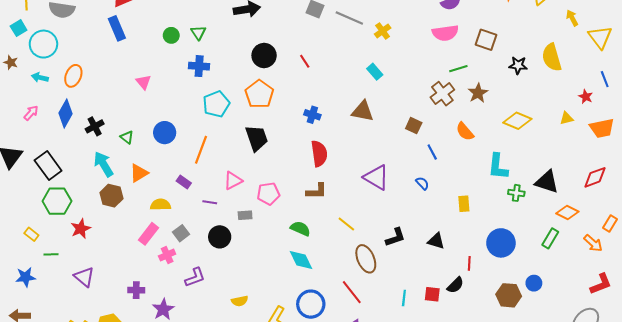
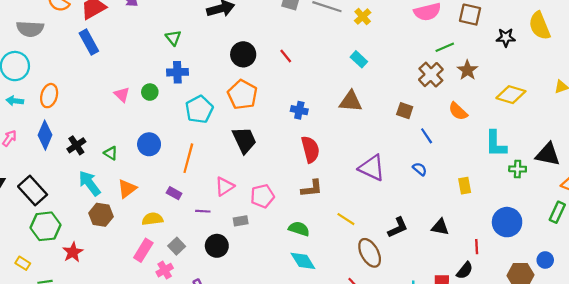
green circle: (171, 35) -> (150, 92), moved

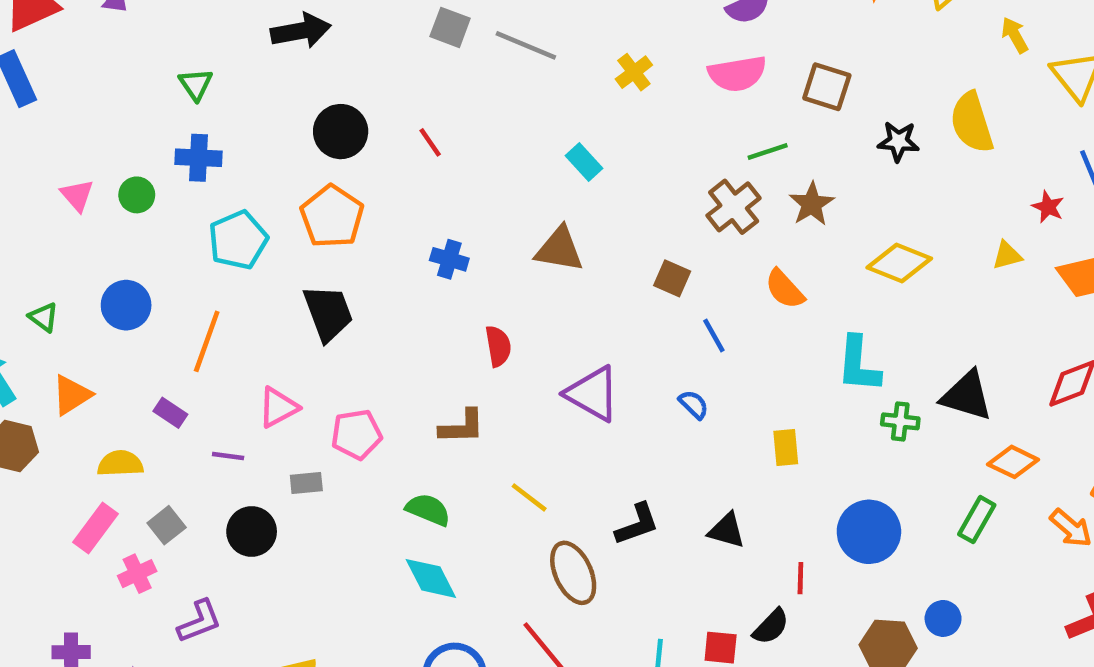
yellow cross: (363, 17) -> (634, 72), moved
red semicircle: (310, 149) -> (498, 346), moved, size x0.7

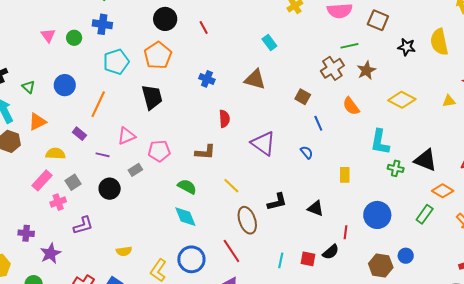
gray rectangle: (306, 483) -> (135, 170), turned -32

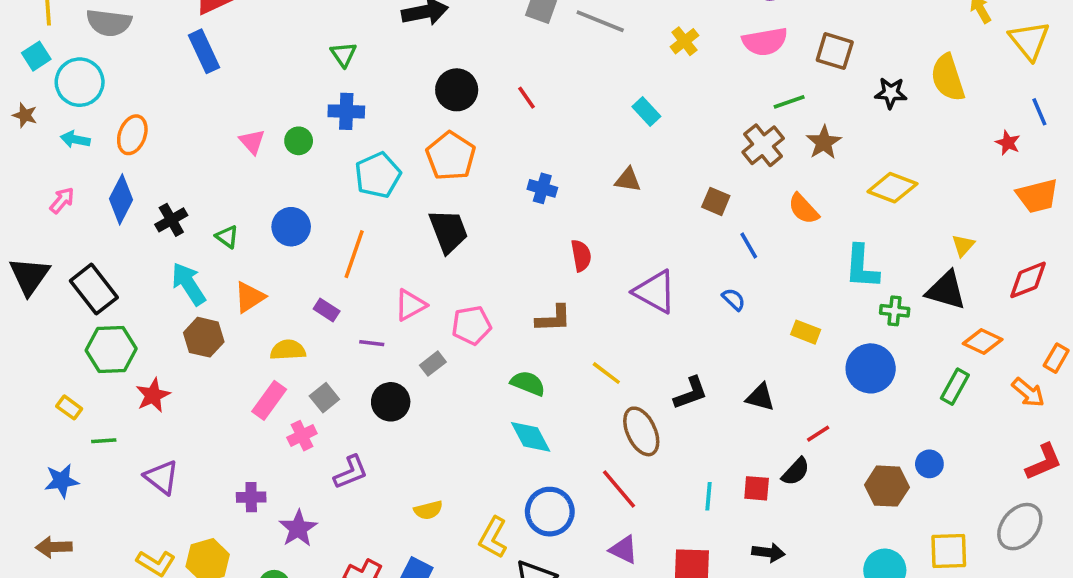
brown triangle: (255, 79) -> (628, 180), size x0.7
yellow triangle: (449, 101) -> (963, 245), moved, turned -32
yellow rectangle: (345, 175) -> (806, 332), turned -63
blue circle: (377, 215) -> (871, 368), moved
red line: (346, 232) -> (818, 434), turned 56

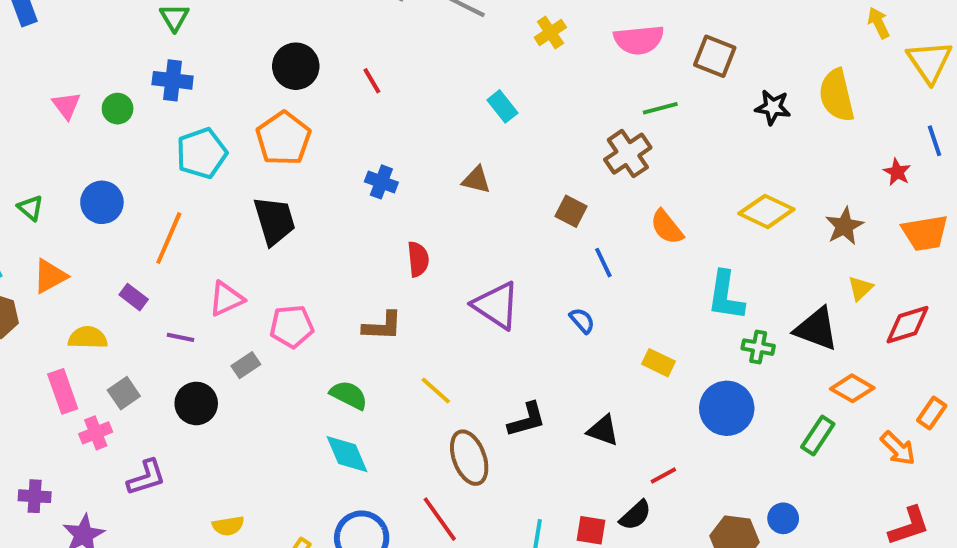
brown star: (824, 142) -> (844, 226), moved
yellow triangle: (963, 245) -> (860, 288), moved
pink rectangle: (269, 400) -> (63, 391), turned -60

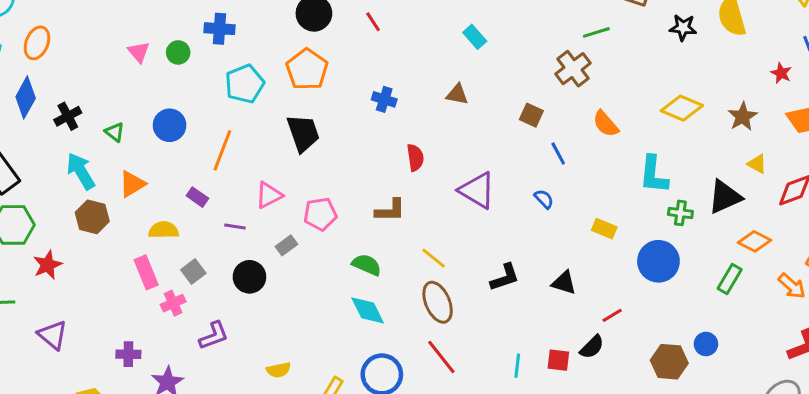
yellow triangle: (860, 288) -> (757, 164), turned -45
black triangle: (816, 329) -> (725, 197), turned -42
brown ellipse: (469, 458) -> (438, 302), moved

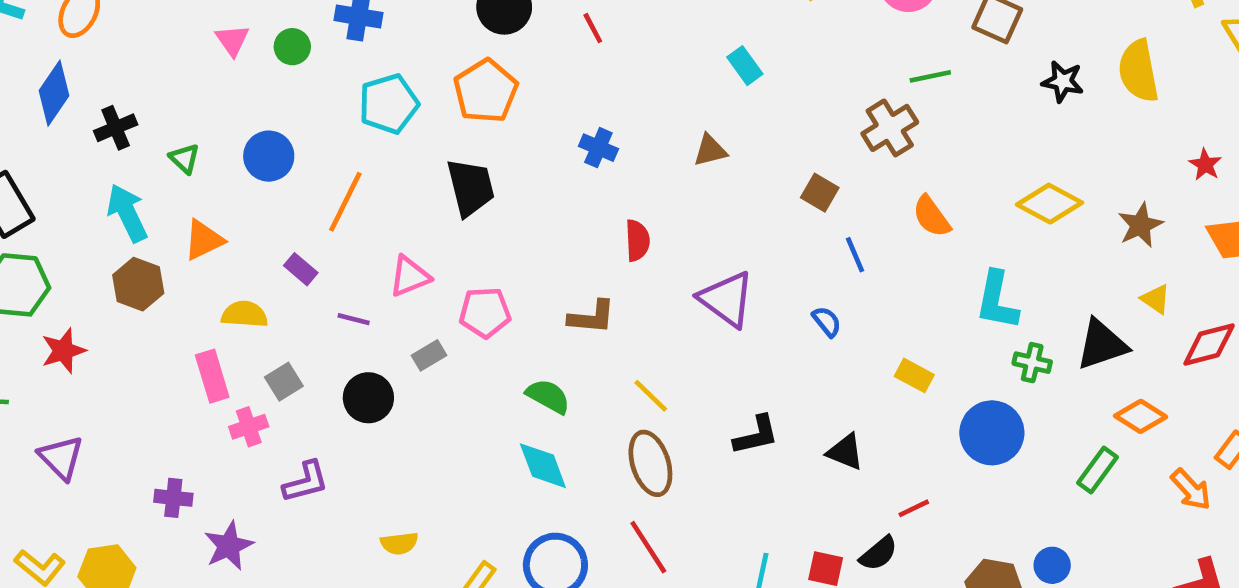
brown triangle: (457, 94) -> (710, 150), turned -30

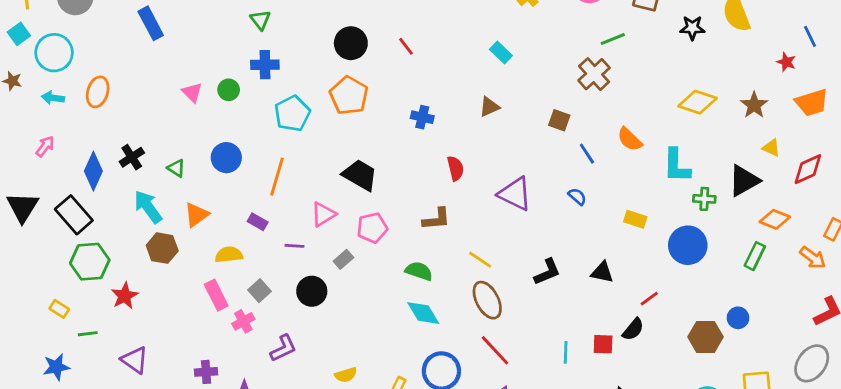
blue diamond: (54, 93) -> (93, 171), moved
black trapezoid: (471, 187) -> (360, 175), moved, turned -36
orange semicircle: (931, 216) -> (630, 139), moved

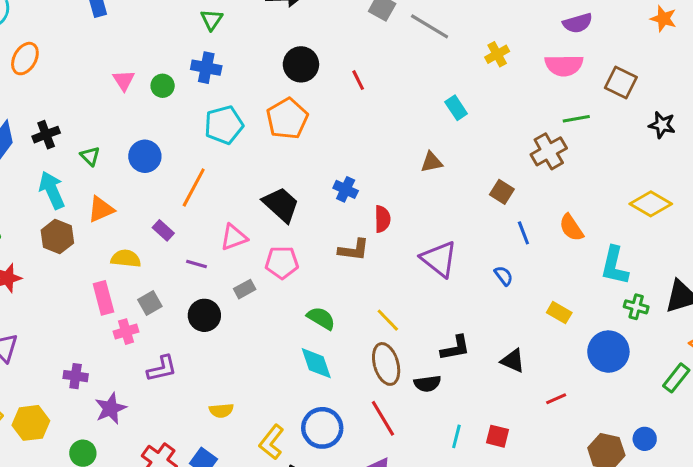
blue cross: (422, 117) -> (346, 189), moved
brown L-shape: (436, 219) -> (354, 250), moved
black semicircle: (633, 329) -> (427, 384), moved, turned 30

